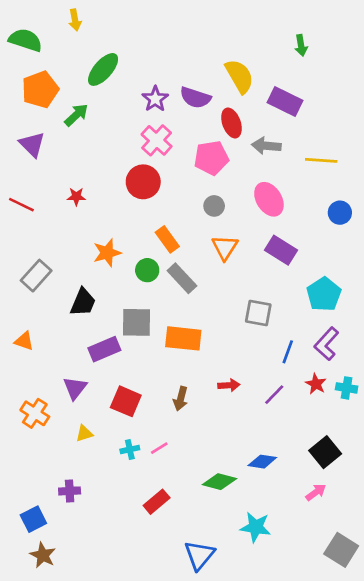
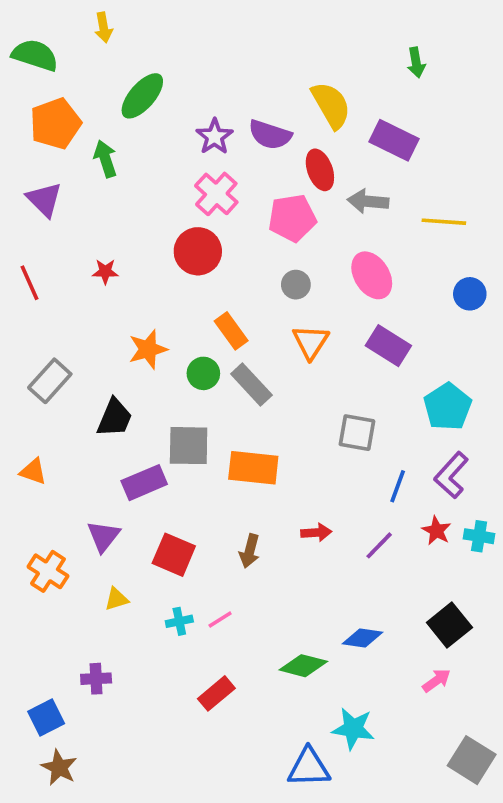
green arrow: (76, 115) -> (105, 159), turned -65
red line: (21, 205) -> (29, 283), turned 40
blue triangle: (199, 555) -> (309, 767), moved, turned 48

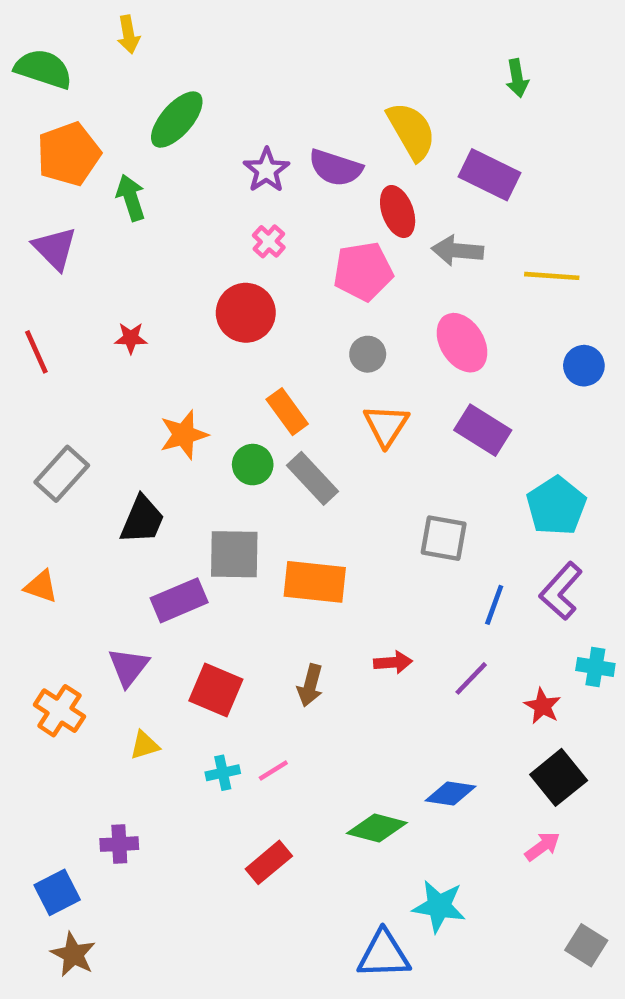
pink cross: (216, 194) -> (269, 241), size x0.6
red star: (436, 531) -> (542, 706), moved
gray square: (472, 760) -> (586, 945), size x0.7

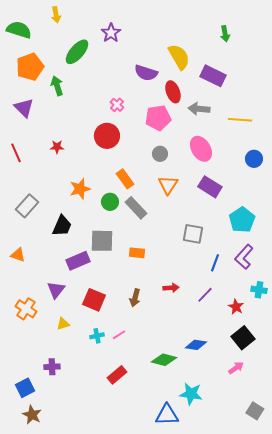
purple star: (266, 170) -> (111, 33), moved
orange rectangle: (315, 582) -> (137, 253), size x0.6

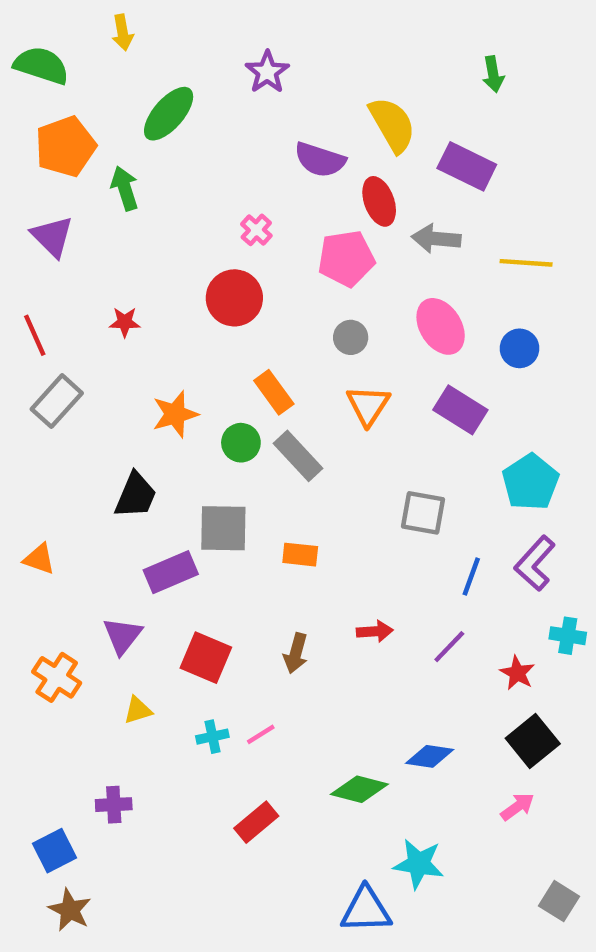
purple star: (111, 33) -> (267, 72), moved
blue circle: (254, 159) -> (520, 348), moved
gray rectangle: (27, 206) -> (57, 401), moved

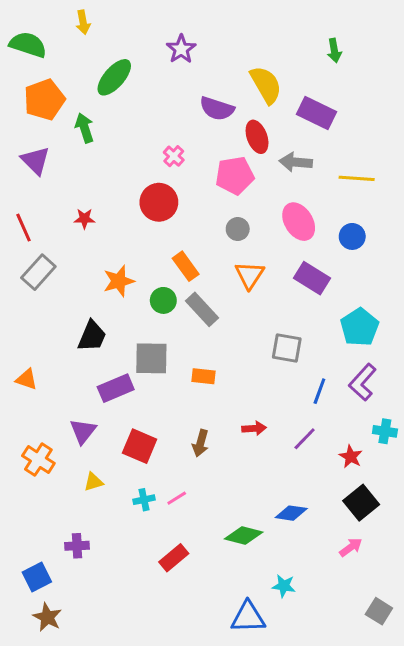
cyan star: (419, 864) -> (284, 586), size x0.7

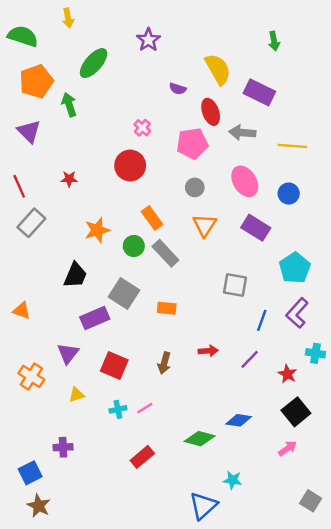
purple semicircle: (217, 109) -> (178, 89), size x0.6
gray square: (151, 358) -> (124, 294), turned 32
blue triangle: (248, 617) -> (203, 506), turned -40

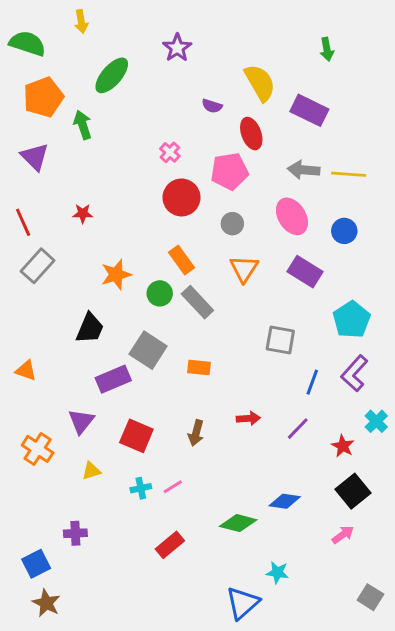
gray arrow: (242, 133) -> (304, 170), moved
red circle: (130, 165) -> (181, 197), moved
cyan cross: (315, 353) -> (376, 421), turned 36

